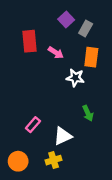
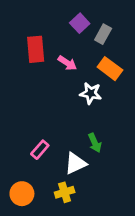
orange rectangle: (91, 57) -> (110, 69), turned -60
green arrow: (88, 113) -> (95, 143), moved

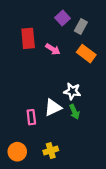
white star: (91, 93) -> (72, 91), moved
pink rectangle: (40, 150) -> (31, 117), turned -48
white triangle: (76, 163) -> (53, 107), moved

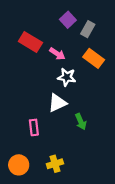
red rectangle: (28, 38) -> (30, 42), turned -54
white star: (72, 91) -> (67, 77), moved
white triangle: (53, 107) -> (57, 103), moved

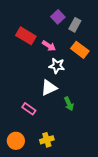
pink rectangle: (34, 127) -> (29, 109), turned -48

